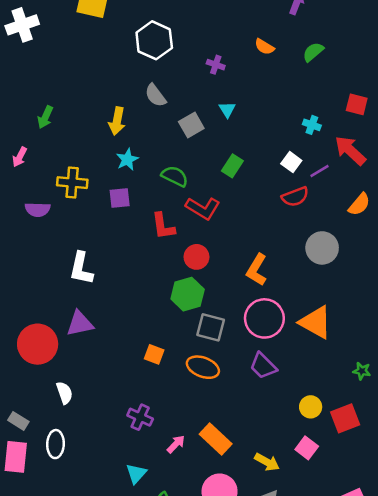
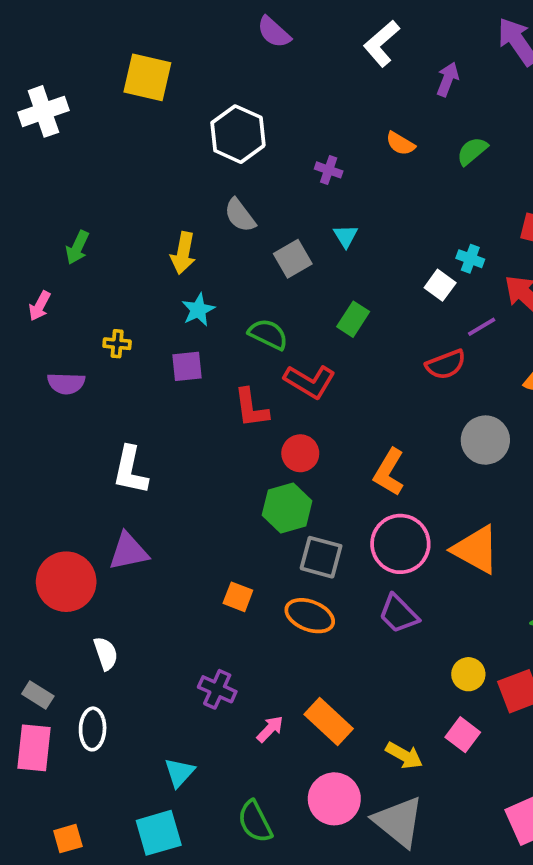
white square: (291, 162) -> (440, 285), moved
yellow cross: (72, 183) -> (117, 344), size x0.6
cyan triangle: (136, 474) -> (179, 772), moved

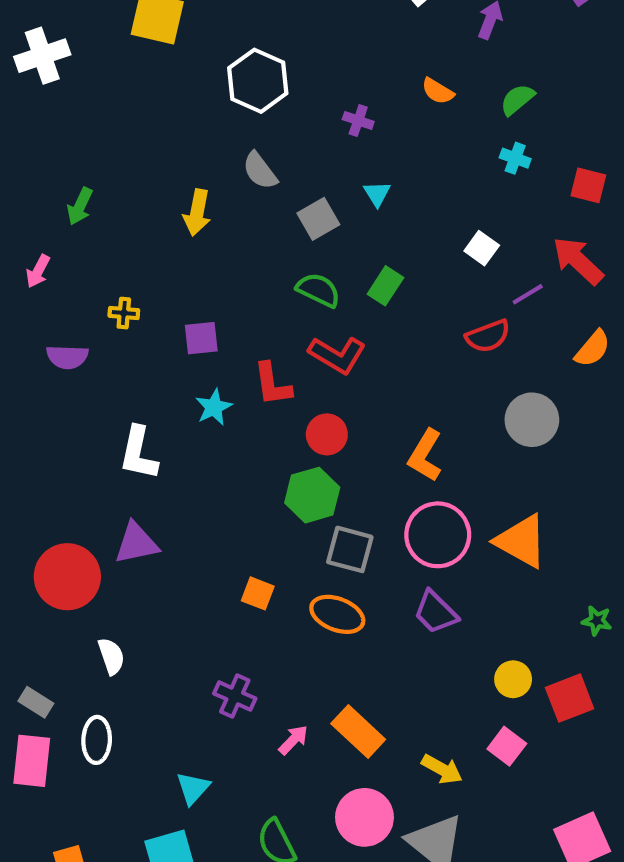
cyan cross: (470, 259) -> (515, 158), moved
cyan star: (198, 310) -> (214, 407), moved
green semicircle: (268, 334) -> (318, 290), moved

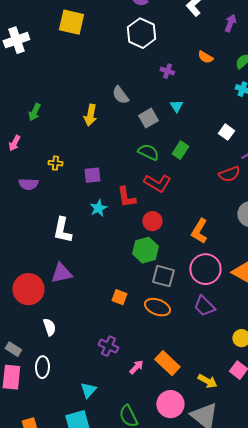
white hexagon: (258, 81) -> (141, 33), moved

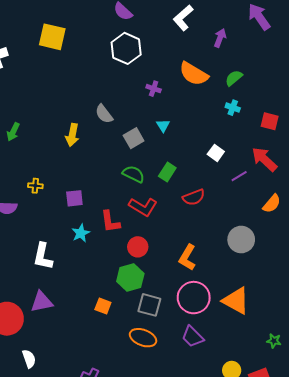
orange semicircle: (205, 57) -> (194, 74), size x1.8
red semicircle: (229, 174) -> (194, 197), moved
orange square: (119, 297) -> (103, 306), moved

